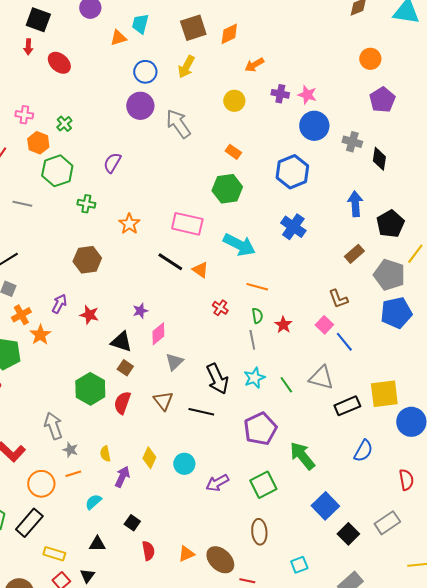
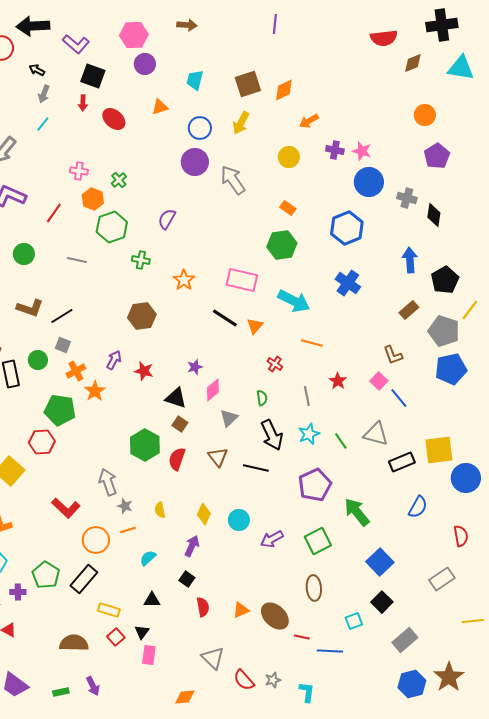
orange triangle: (118, 38) -> (160, 107), moved
orange triangle: (200, 270) -> (255, 326), turned 36
green semicircle: (257, 316) -> (262, 398), moved
purple arrow: (122, 477) -> (192, 546), moved
black square: (348, 534) -> (382, 602), moved

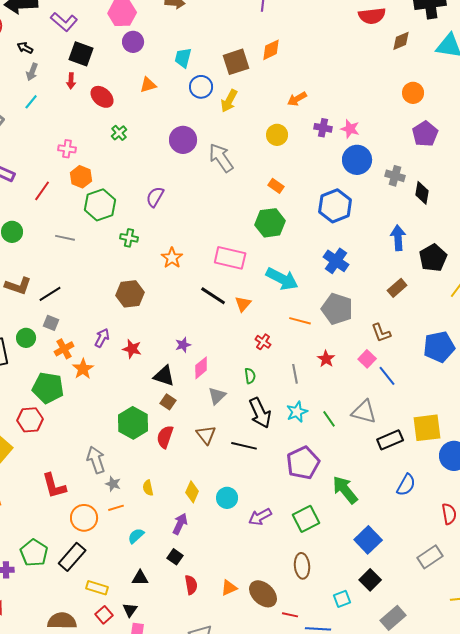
orange diamond: (284, 90) -> (271, 50), moved
blue circle: (200, 128) -> (201, 87), moved
green cross: (119, 180) -> (119, 133), moved
gray pentagon: (444, 331) -> (337, 309), moved
red L-shape: (66, 508) -> (54, 486), turned 32

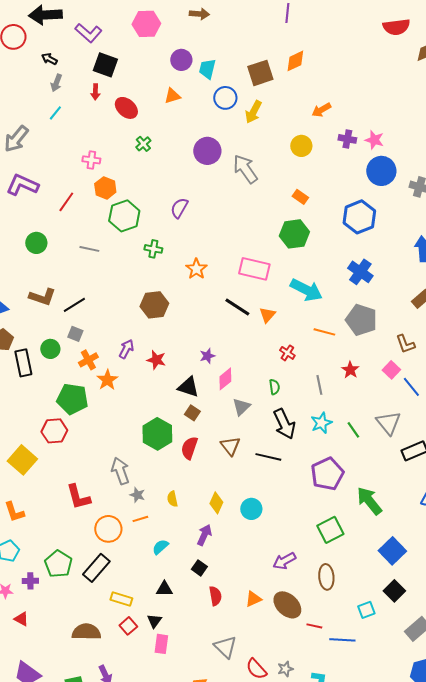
purple circle: (133, 42) -> (181, 60), moved
gray triangle: (364, 412) -> (388, 423), turned 36
purple arrow: (260, 517) -> (284, 561), moved

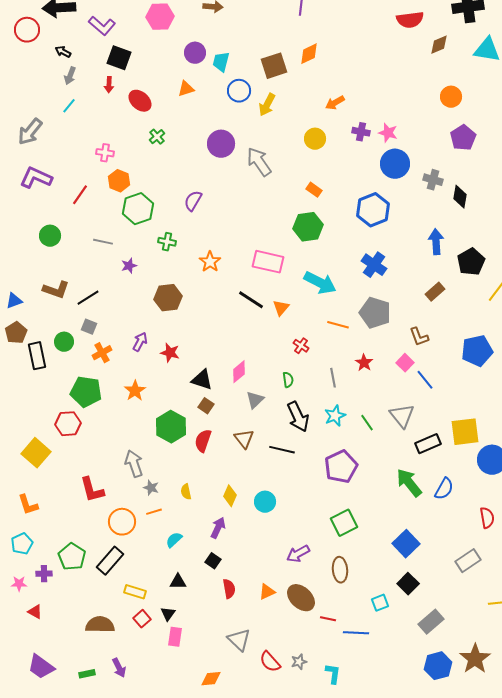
purple star: (207, 356) -> (129, 266), moved
orange star: (107, 380) -> (135, 391), moved
green arrow: (369, 501) -> (409, 483), moved

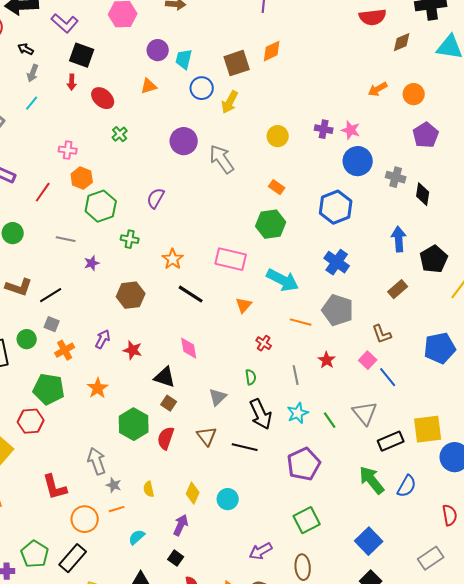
orange arrow: (335, 103) -> (378, 89), moved
black line: (251, 300) -> (191, 294), moved
pink diamond: (239, 372) -> (189, 348), moved, turned -60

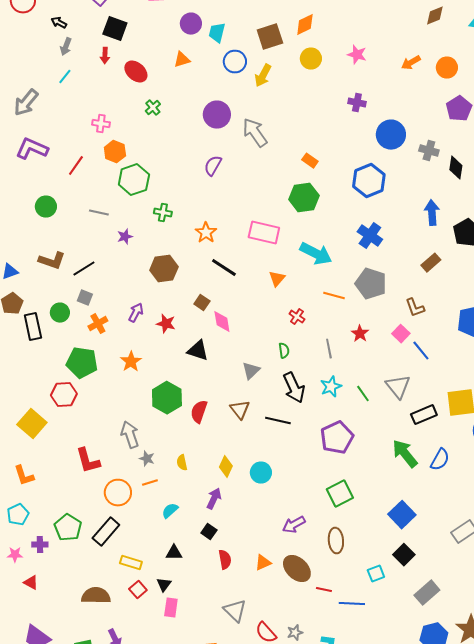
pink star: (351, 130) -> (357, 55), moved
yellow circle: (278, 136) -> (311, 59), moved
purple semicircle: (156, 198) -> (213, 166), moved
brown square: (169, 403) -> (202, 303), moved

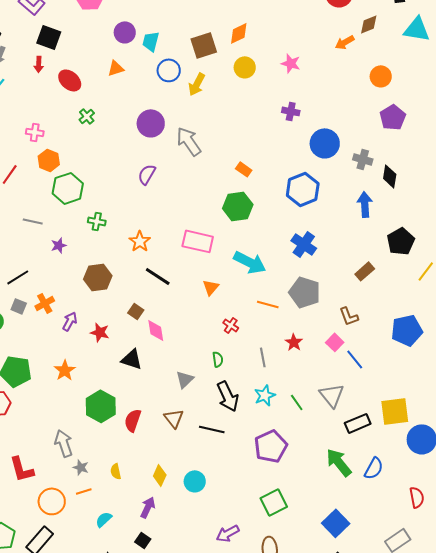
orange arrow: (411, 63) -> (345, 42), moved
blue arrow: (432, 213) -> (365, 204), moved
orange cross: (98, 324) -> (45, 303), moved

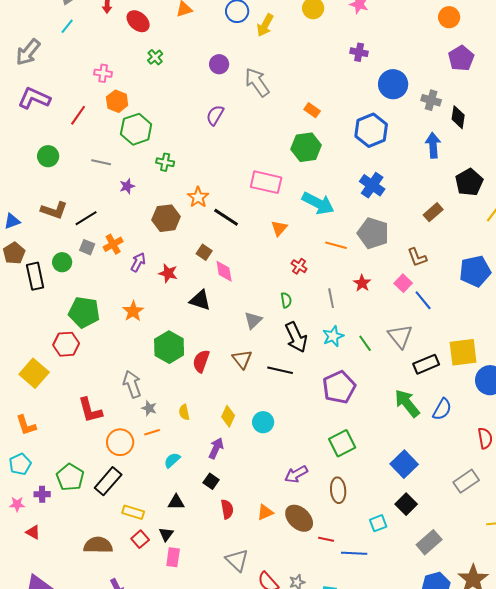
purple circle: (151, 123) -> (219, 64), size x0.7
orange star: (140, 241) -> (198, 197), moved

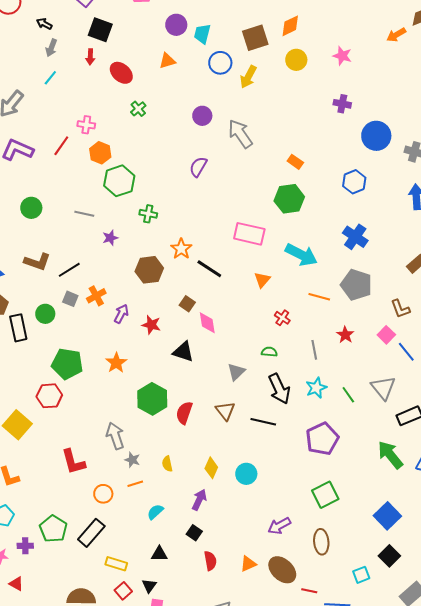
red line: (78, 115) -> (61, 146), moved
blue hexagon: (371, 130) -> (354, 182), size x0.7
green semicircle: (286, 300) -> (269, 352), turned -77
orange circle: (120, 442) -> (103, 494), size x0.7

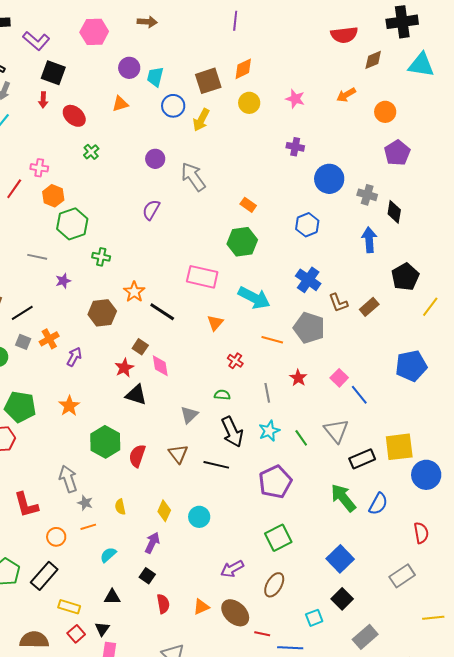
orange arrow: (396, 35) -> (346, 95), moved
brown L-shape: (400, 309) -> (338, 303), moved
red star: (151, 325) -> (124, 368), moved, turned 30
brown ellipse: (321, 542) -> (274, 585), turned 35

